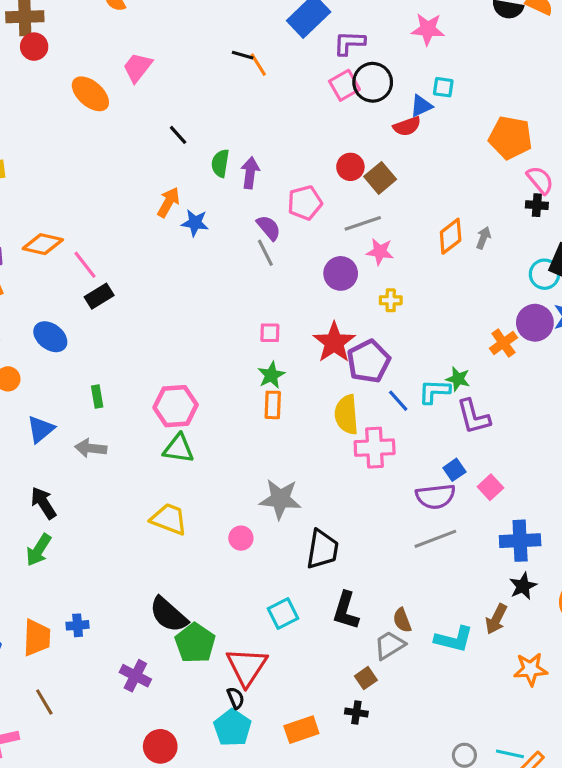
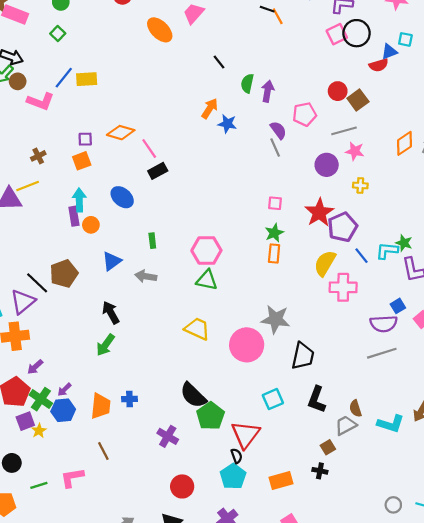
yellow semicircle: (346, 415) -> (325, 263), turned 32
pink circle: (241, 538) -> (247, 345), size x2.0

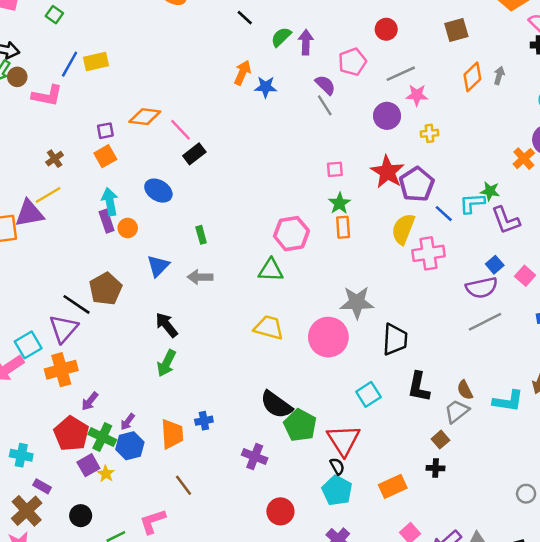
green semicircle: (247, 83) -> (281, 37), turned 42
brown square: (358, 100) -> (456, 30), moved, turned 30
pink hexagon: (206, 251) -> (291, 234), moved

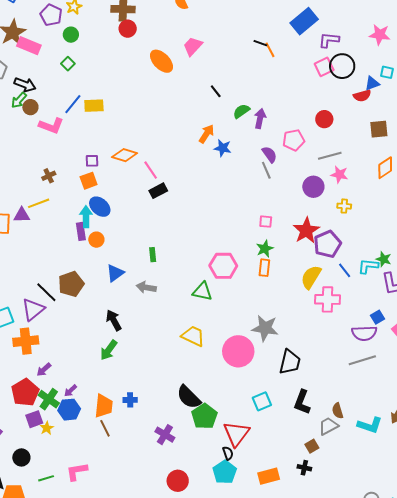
blue ellipse: (158, 191) -> (100, 207), moved
purple triangle: (29, 213) -> (22, 215), size x0.7
brown line: (183, 485) -> (105, 428), moved

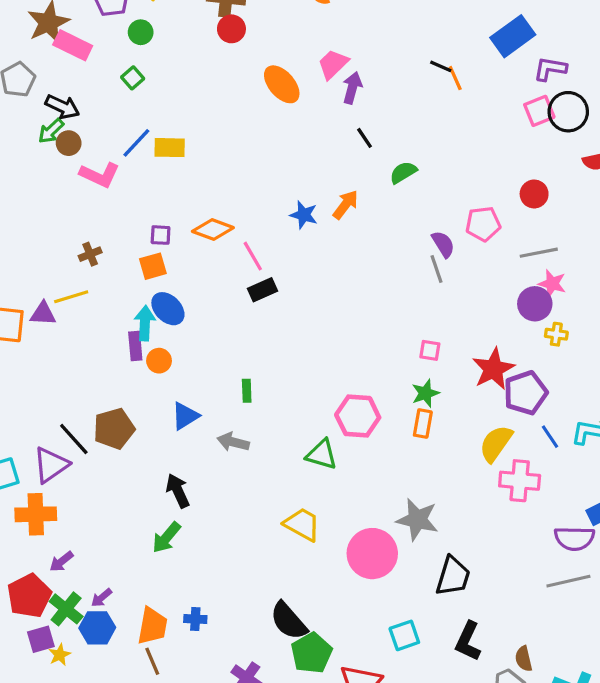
purple arrow: (260, 119) -> (352, 88), moved
blue star: (223, 148) -> (304, 215), moved
purple circle: (313, 187) -> (535, 304), moved

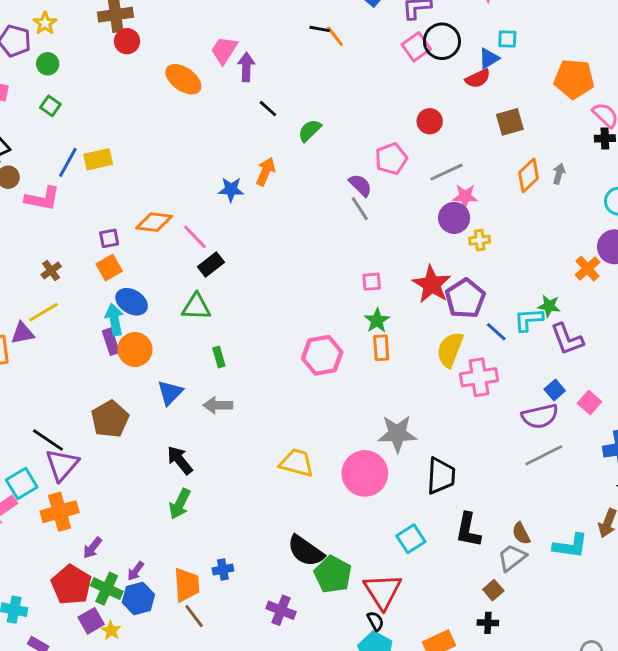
orange circle: (159, 361) -> (135, 349), size x1.5
black line: (74, 439) -> (48, 440), moved
green triangle: (322, 454) -> (196, 307), moved

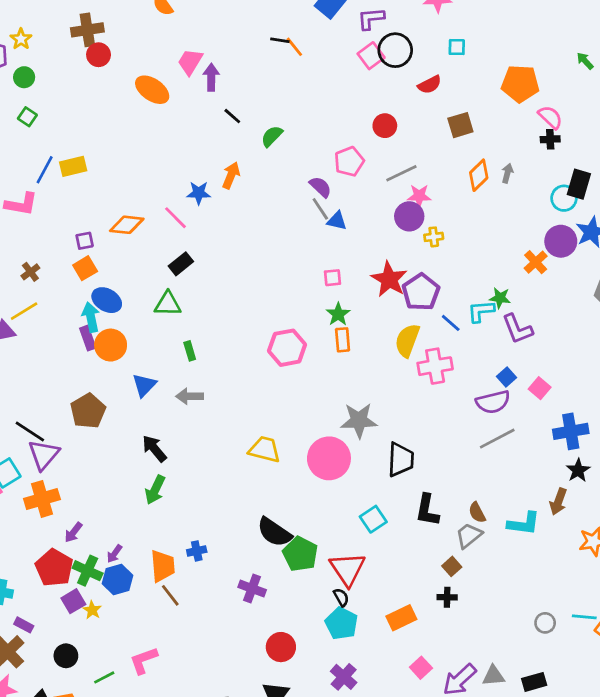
blue triangle: (489, 58) -> (337, 221), moved, turned 45
pink line: (195, 237) -> (175, 218), moved

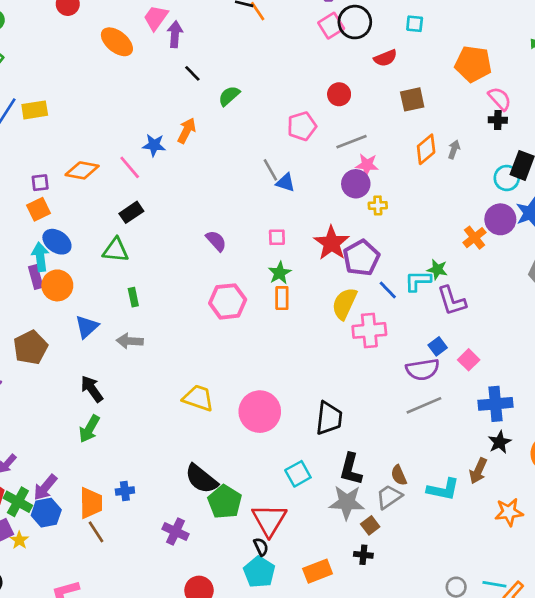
purple semicircle: (320, 187) -> (216, 241), moved
gray star: (359, 420) -> (347, 502), moved
purple arrow: (114, 554) -> (45, 487), size x1.5

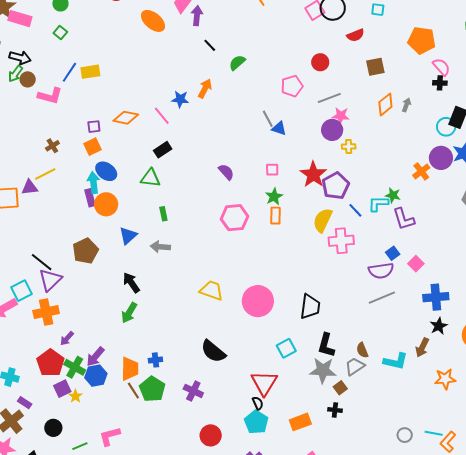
green pentagon: (225, 502) -> (152, 389), moved

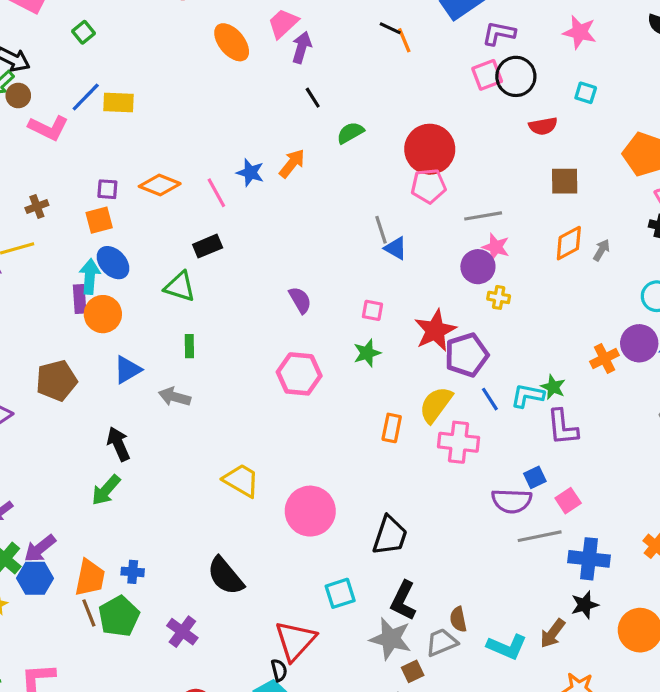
red circle: (320, 62) -> (430, 149), moved, size x1.8
orange rectangle: (275, 216) -> (392, 428), moved
gray line: (382, 298) -> (540, 536), moved

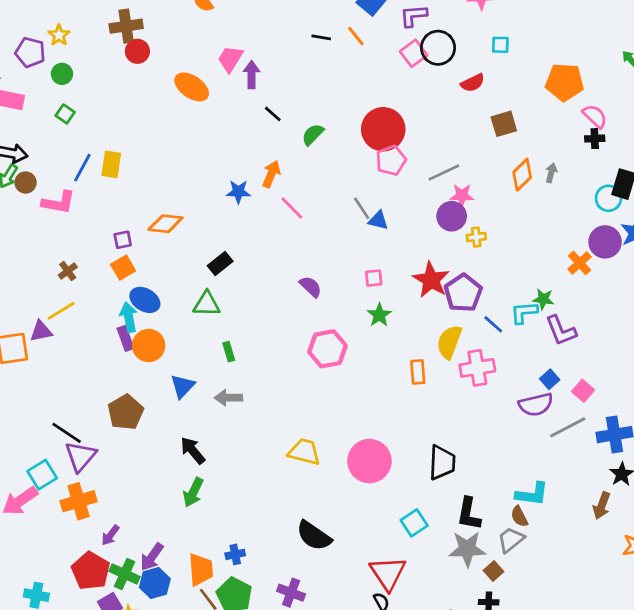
orange line: (404, 40) -> (356, 36), moved
yellow rectangle: (119, 102) -> (111, 164), turned -68
pink line: (216, 193) -> (292, 208), moved
cyan L-shape: (507, 647) -> (532, 494), moved

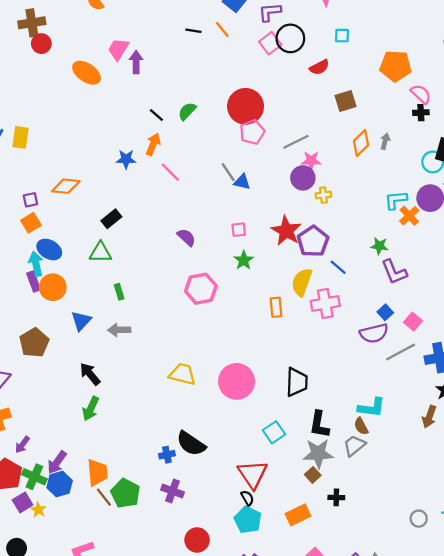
black line: (273, 114) -> (156, 115), moved
cyan L-shape: (524, 312) -> (396, 200), moved
blue cross: (235, 554) -> (167, 455), moved
brown square: (493, 571) -> (313, 475), moved

